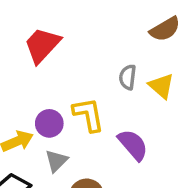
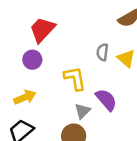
purple circle: (49, 123) -> (32, 60), moved
gray triangle: (56, 161) -> (82, 111), moved

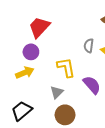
yellow arrow: (25, 97) -> (25, 73), moved
gray triangle: (82, 111) -> (57, 92), moved

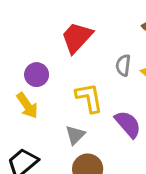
red trapezoid: (39, 27) -> (77, 37), moved
yellow arrow: (25, 73) -> (27, 106), turned 78

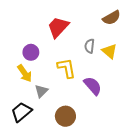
gray triangle: (75, 135) -> (41, 91), moved

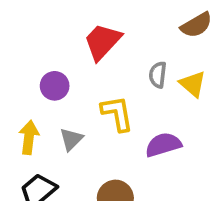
yellow arrow: (25, 73) -> (29, 137), moved, turned -138
purple semicircle: (93, 86) -> (163, 145), turned -66
gray triangle: (41, 91) -> (71, 139), moved

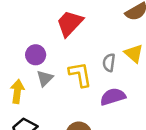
gray semicircle: (158, 75) -> (109, 63), moved
gray triangle: (71, 139) -> (45, 78), moved

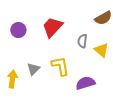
purple circle: (36, 55) -> (18, 30), moved
gray semicircle: (109, 63) -> (82, 41), moved

